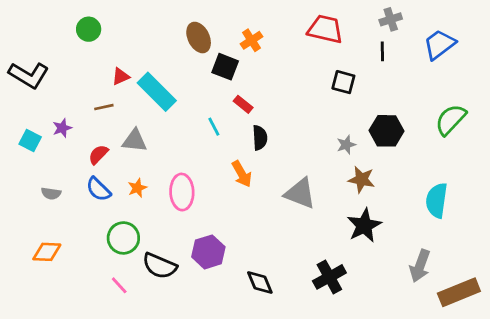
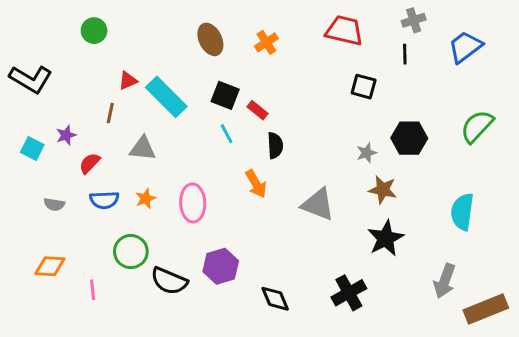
black square: (225, 67) -> (225, 95), moved
brown line: (104, 107) -> (110, 113), turned -66
red semicircle: (98, 154) -> (90, 163), moved
blue semicircle: (98, 189) -> (104, 200), turned -48
pink line: (119, 285) -> (93, 290), moved, turned 36

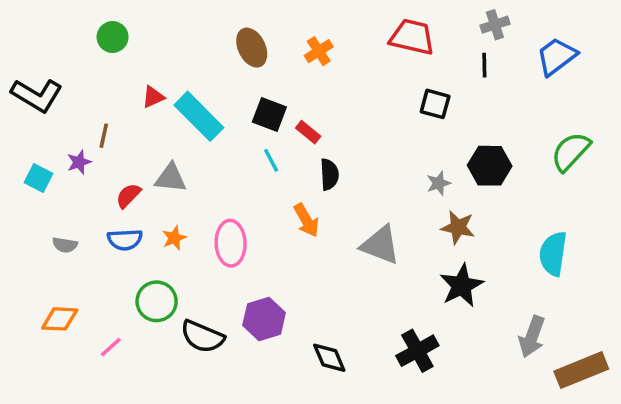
brown line: (110, 113) -> (104, 136), moved
red semicircle: (90, 163) -> (128, 196), moved
pink line: (93, 290) -> (111, 347), turned 54

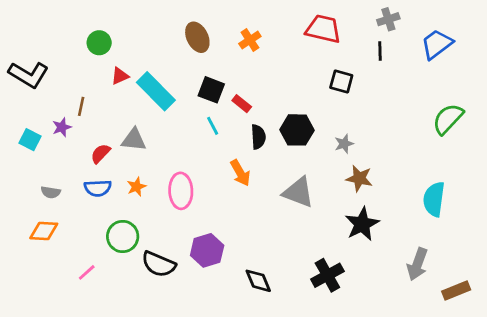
green circle: (113, 37) -> (99, 43), moved
black hexagon: (490, 166) -> (297, 130), moved
orange diamond: (60, 319) -> (44, 231), moved
brown rectangle: (581, 370) -> (456, 290), size x0.7

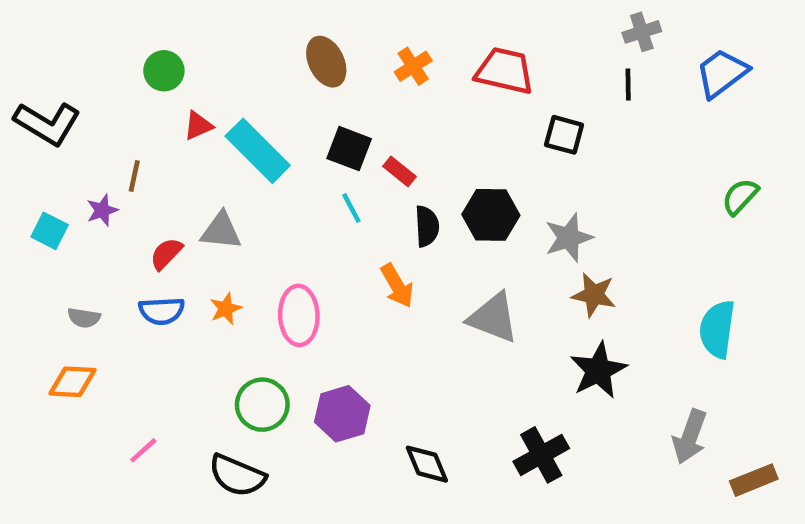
red trapezoid: (323, 29) -> (505, 71), moved
green semicircle: (448, 119) -> (740, 197), size x0.7
gray star: (344, 144) -> (569, 238), size x1.5
green circle: (123, 237) -> (262, 405), moved
black semicircle: (159, 264) -> (237, 475), moved

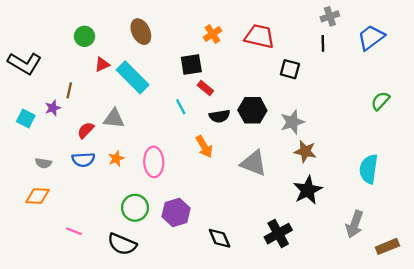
brown ellipse: (326, 62) -> (141, 32), moved
black square: (349, 149) -> (191, 64), moved, turned -30
black semicircle: (427, 226) -> (220, 116), turned 84
pink line: (143, 450) -> (74, 231), turned 63

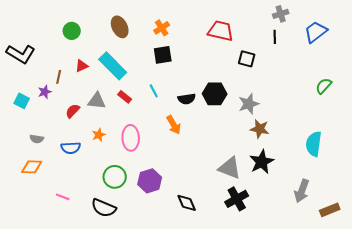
orange cross: (212, 34) -> (162, 28), moved
red triangle: (102, 64) -> (82, 66), moved
red rectangle: (205, 88) -> (125, 97), moved
blue semicircle: (83, 160) -> (71, 148), moved
gray triangle: (254, 163) -> (230, 168), moved

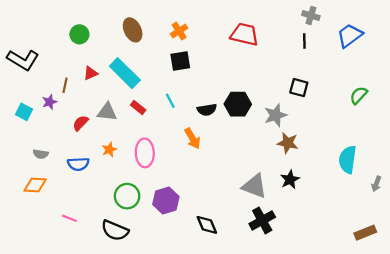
gray cross: (281, 14) -> (311, 16), turned 35
black square: (247, 59) -> (299, 88), moved
black star: (262, 162) -> (290, 179), size x0.7
gray arrow: (302, 191) -> (376, 184), moved, size x0.6

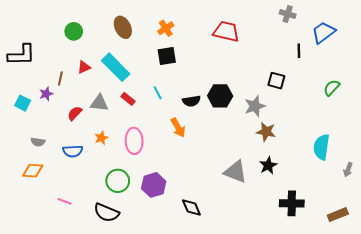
black line: (304, 41) -> (299, 51), moved
black L-shape: (23, 60) -> (21, 55), turned -32
black cross: (262, 220) -> (292, 203), moved, turned 30

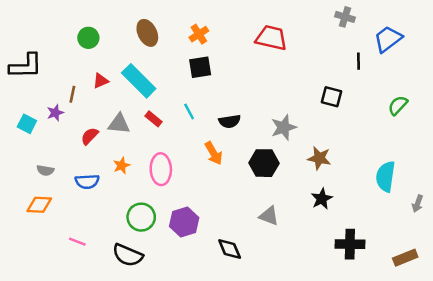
black hexagon: (220, 96) -> (264, 163), moved
gray star: (255, 106) -> (284, 127), moved
gray triangle: (235, 172) -> (269, 216), moved, size x0.7

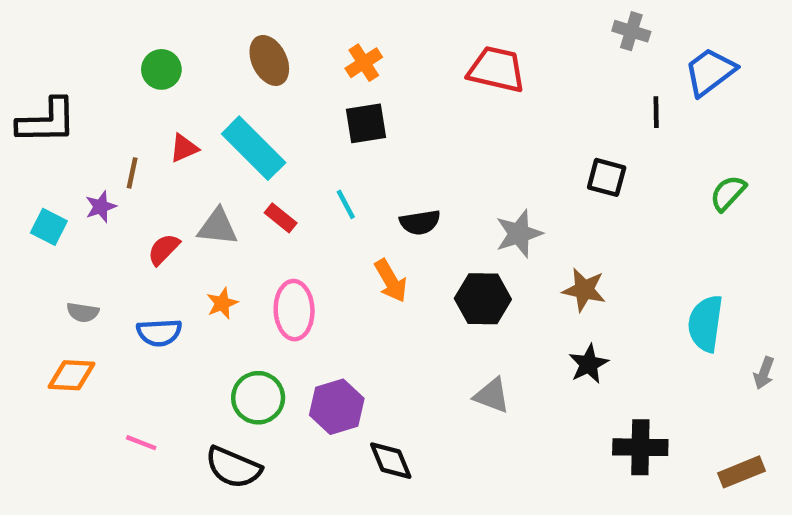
black diamond: (230, 249) -> (391, 461), moved

